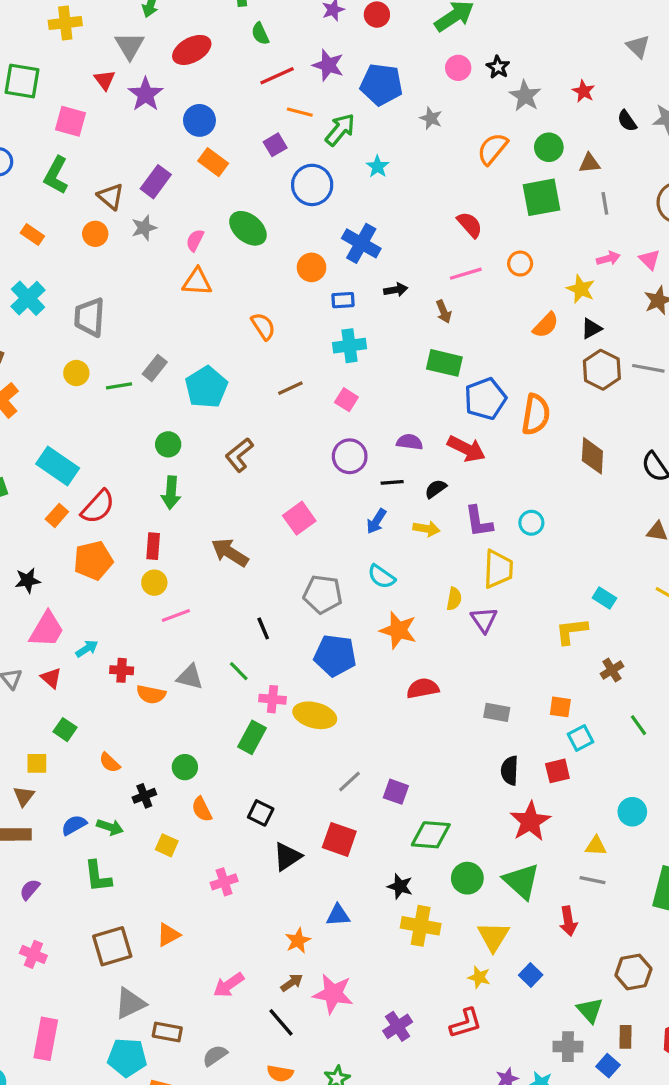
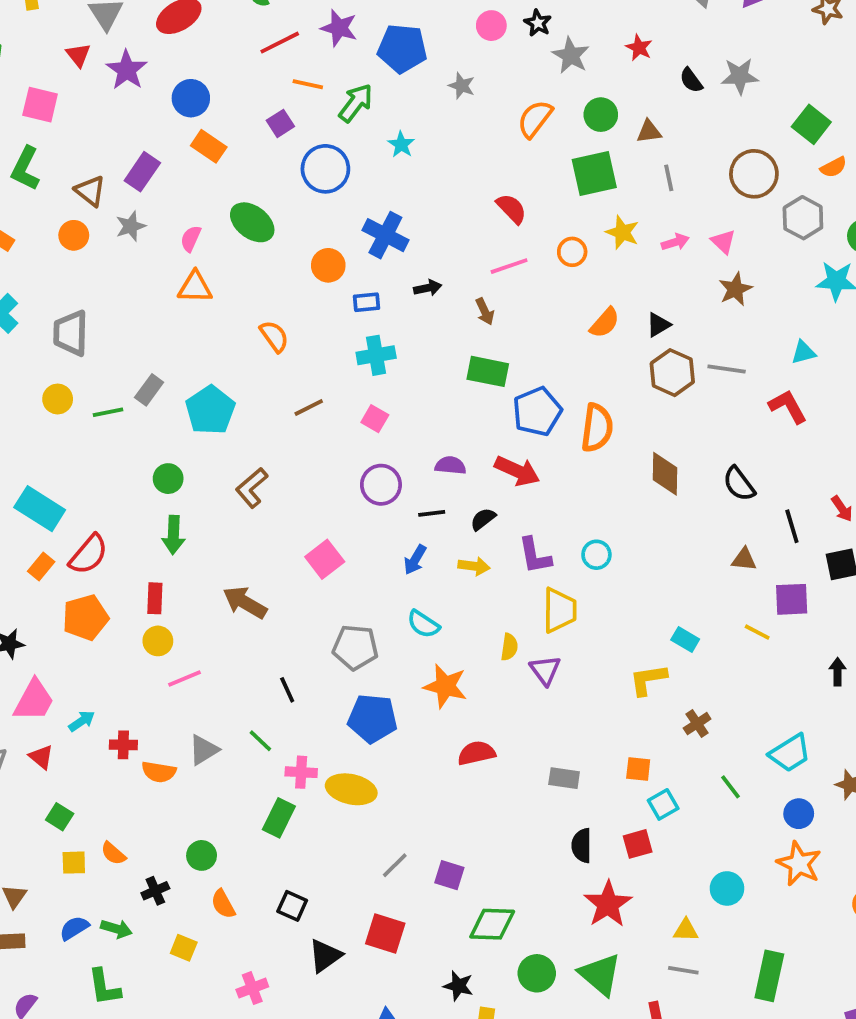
yellow star: (581, 289) -> (622, 232), moved
gray triangle: (190, 677) -> (204, 750), turned -44
yellow square: (37, 763) -> (74, 863), moved

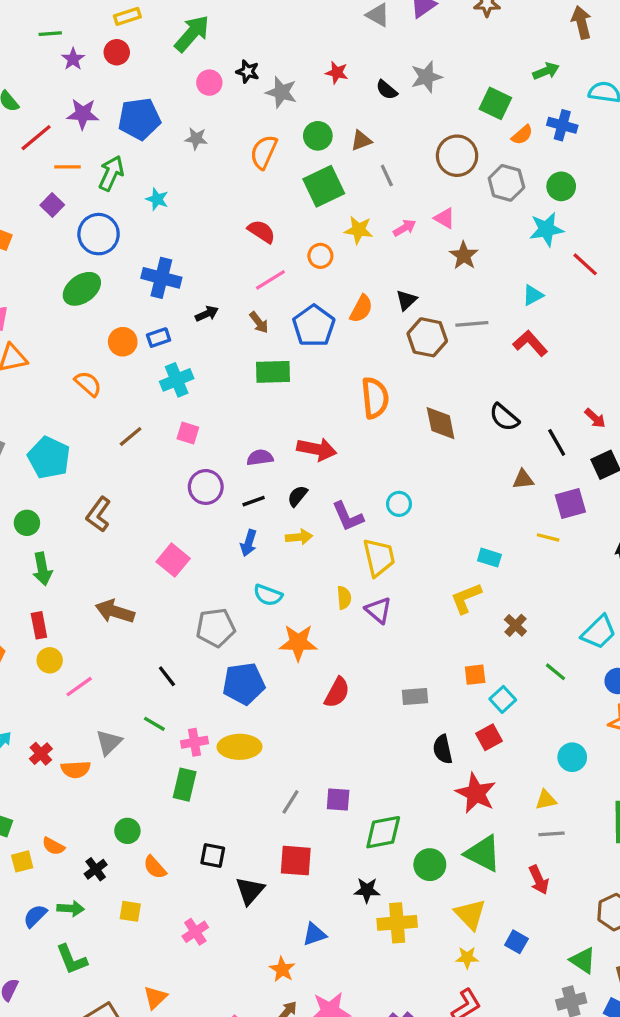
green ellipse: (252, 222) -> (82, 289), moved, turned -60
orange circle: (328, 265) -> (123, 342), moved
blue pentagon: (537, 412) -> (314, 326), moved
red cross: (123, 745) -> (41, 754), turned -30
red semicircle: (476, 753) -> (337, 693), turned 144

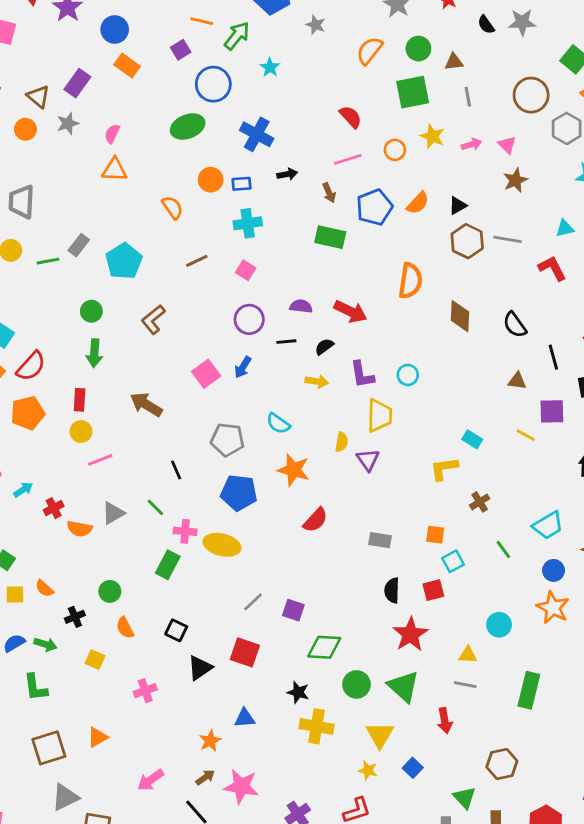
blue arrow: (249, 543) -> (243, 367), moved

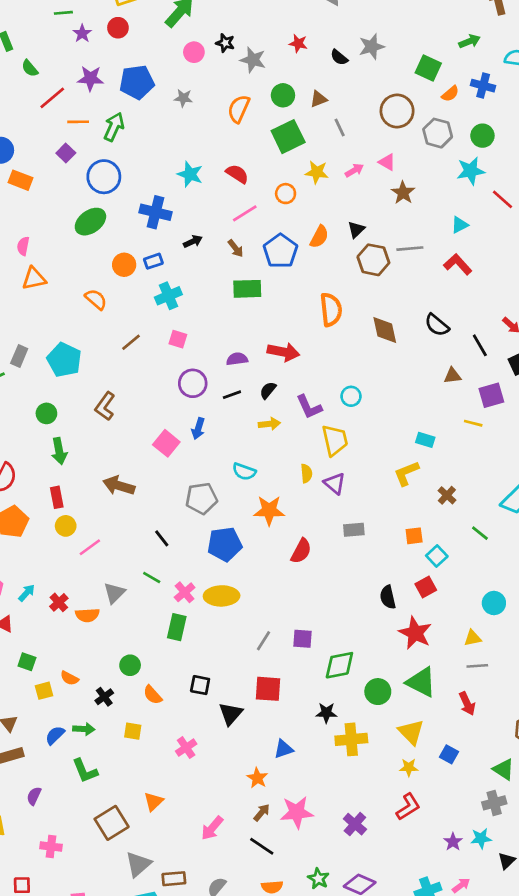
cyan star: (270, 67) -> (190, 174), moved, size x1.4
pink cross: (185, 531) -> (185, 592), turned -30
gray rectangle: (380, 540) -> (354, 530), moved

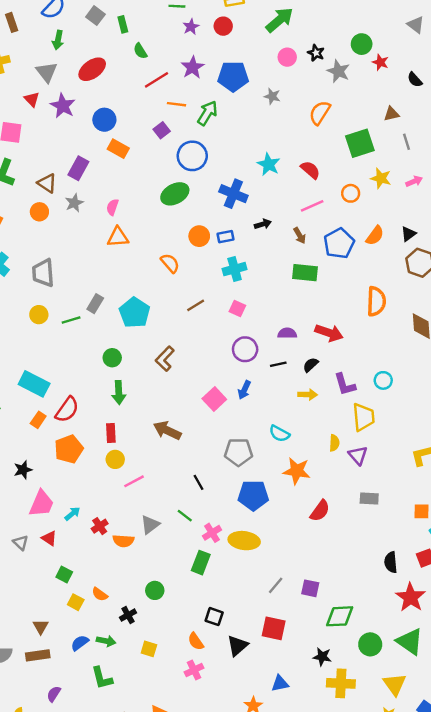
purple star: (90, 78) -> (193, 67), turned 30
green circle: (283, 95) -> (362, 44), moved
yellow square: (44, 691) -> (76, 602), turned 35
orange semicircle: (153, 695) -> (196, 641), moved

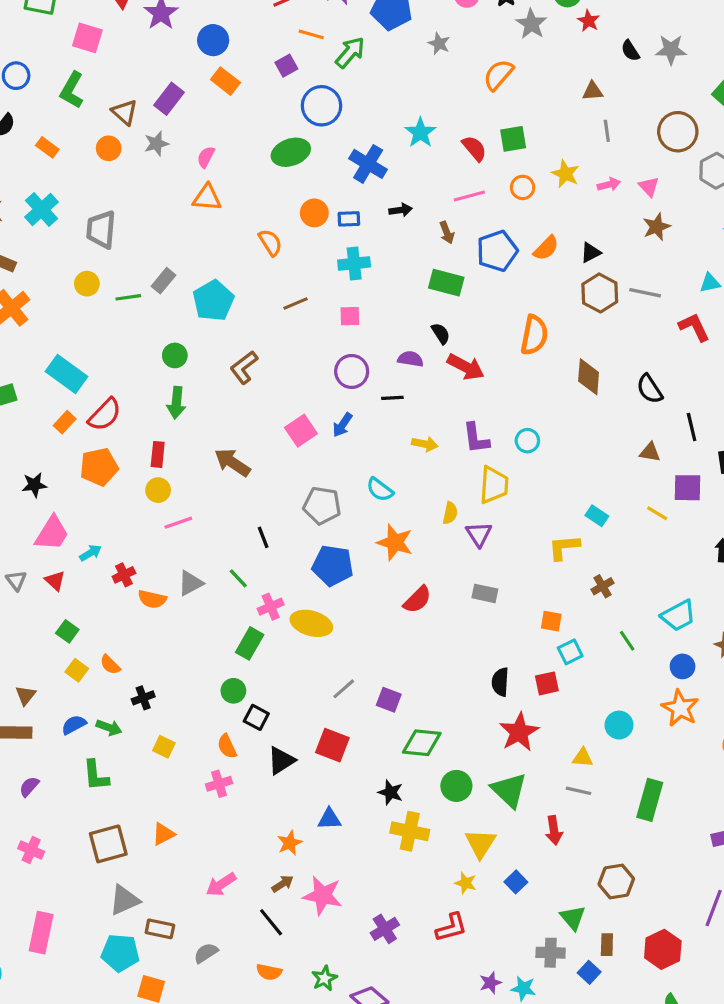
green square: (360, 143) -> (513, 139), moved, size x0.7
pink square: (237, 309) -> (350, 316), turned -35
black semicircle: (311, 365) -> (441, 333), moved, turned 91
green circle: (155, 590) -> (233, 691), moved

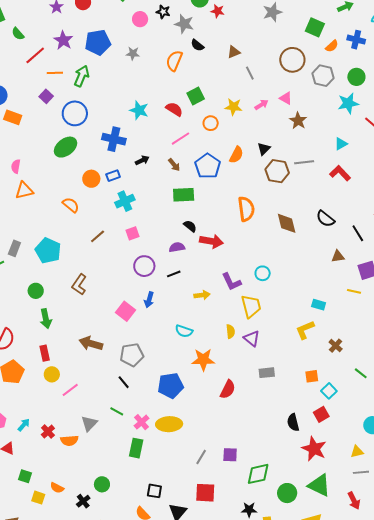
black semicircle: (630, 51) -> (197, 45), moved
gray pentagon: (322, 505) -> (132, 355), moved
green circle: (233, 691) -> (102, 484), moved

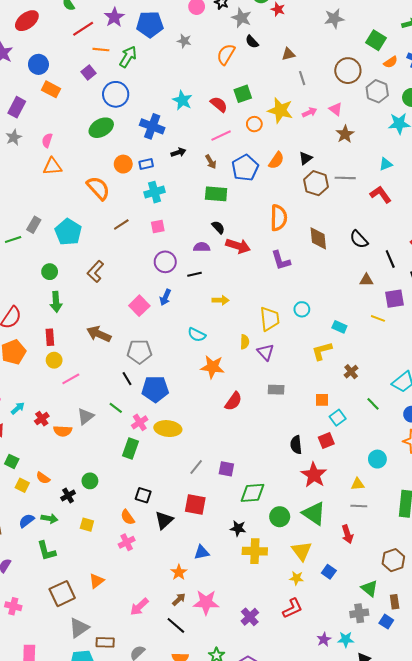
yellow star: (233, 107) -> (280, 110), size x1.4
orange semicircle: (71, 205) -> (98, 188), size x1.4
cyan circle: (263, 273) -> (302, 309), moved
purple L-shape: (231, 282) -> (281, 260), moved
blue pentagon: (171, 386) -> (155, 389), moved

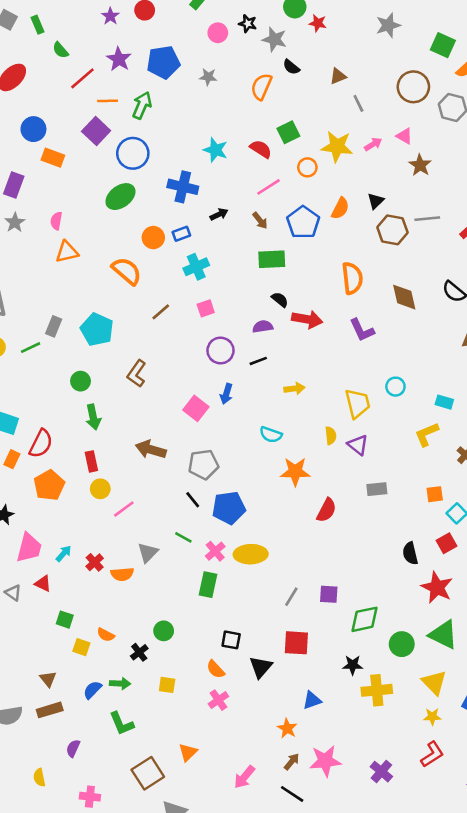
purple square: (89, 73) -> (96, 131), size x1.5

